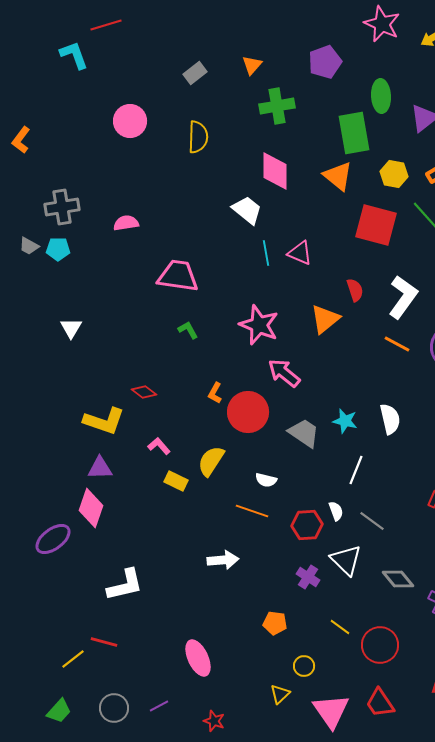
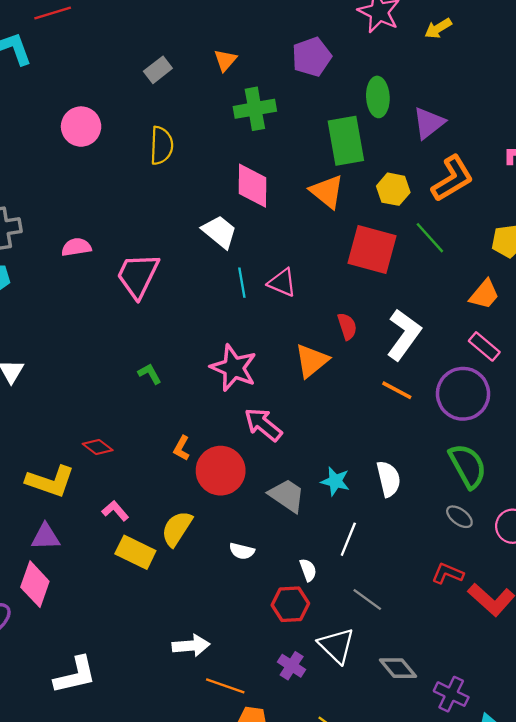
pink trapezoid: (178, 276) -> (138, 276), moved, turned -72
yellow rectangle: (176, 481) -> (135, 552), size x1.4
orange line: (252, 511) -> (225, 686), moved
white semicircle: (336, 511) -> (308, 570), moved

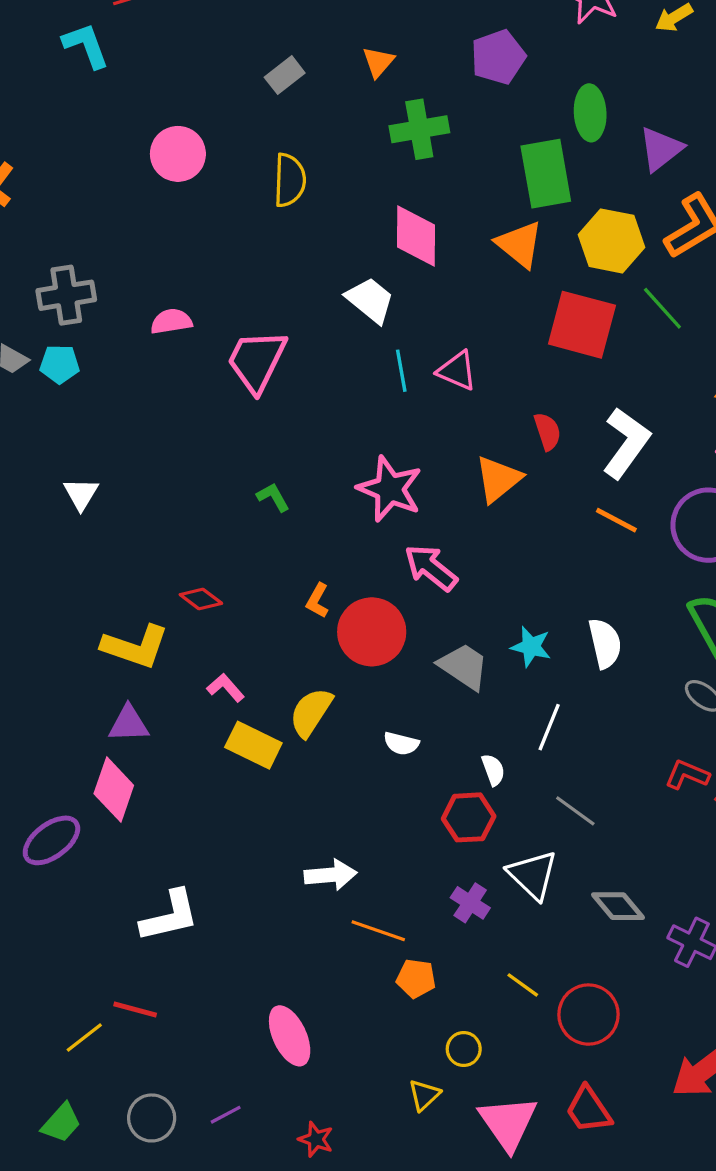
yellow hexagon: (393, 189) -> (611, 241), size x1.4

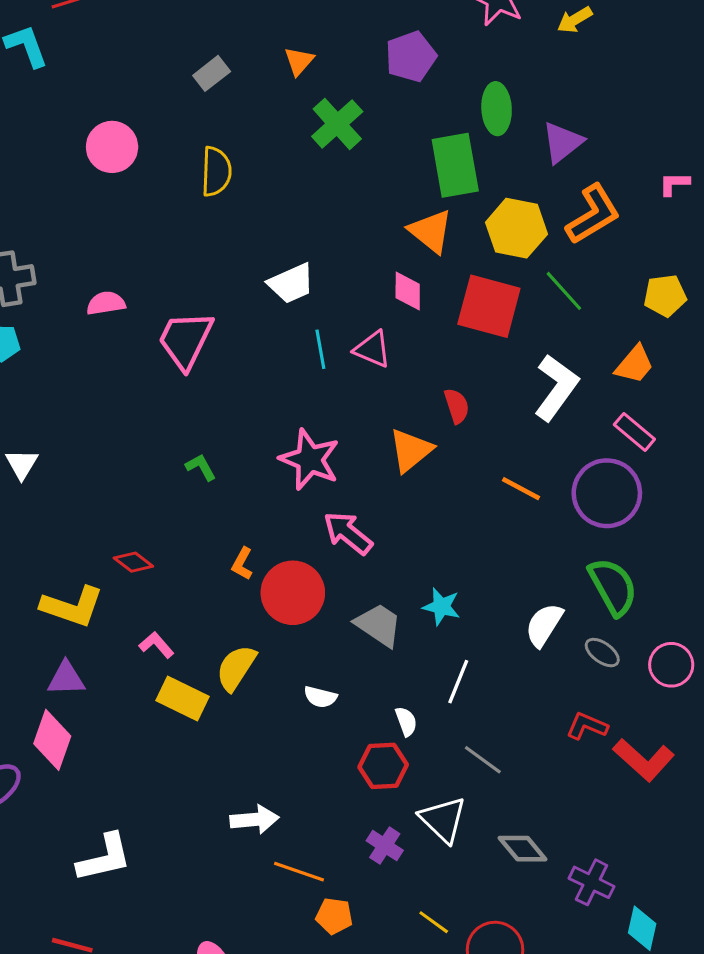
green cross: (419, 129) -> (337, 124), turned -32
pink diamond: (416, 236) -> (408, 291), moved, size x0.7
white trapezoid: (370, 300) -> (291, 283), turned 117
white L-shape: (626, 443) -> (556, 387), moved
white semicircle: (605, 643) -> (544, 625), moved, turned -135

